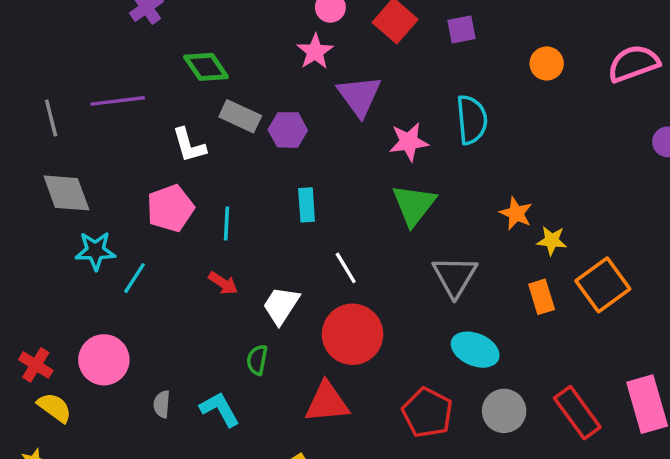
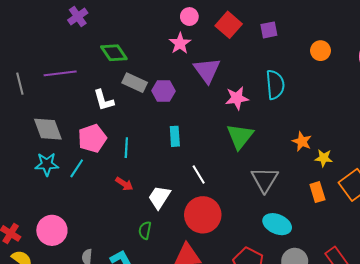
gray diamond: (66, 193) -> (48, 129), moved
cyan line: (135, 278) -> (77, 168), moved

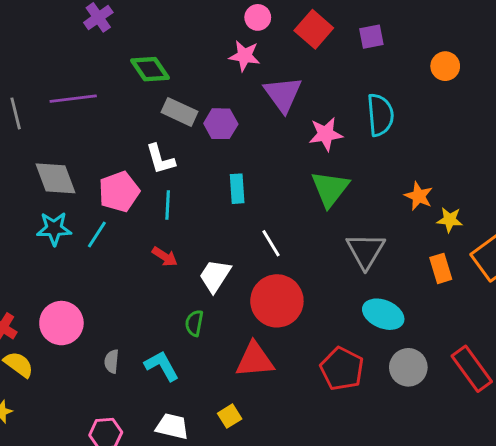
pink star: (180, 43) -> (244, 56), turned -30
white L-shape: (104, 100) -> (160, 159), moved

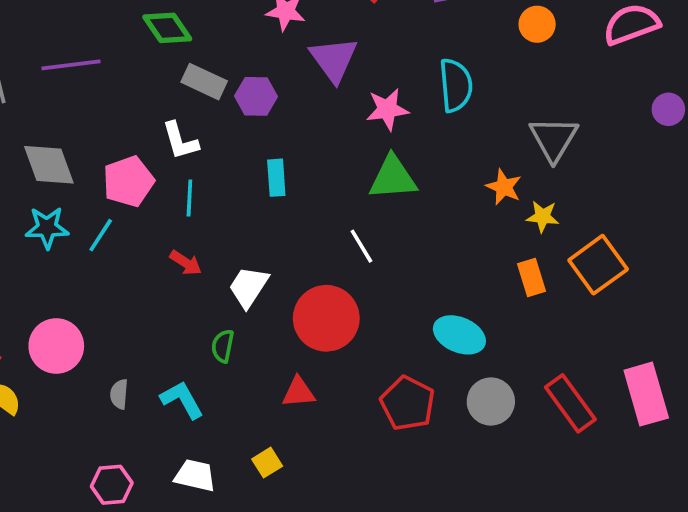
green triangle: (330, 189) -> (393, 178), turned 48
white line: (271, 243) -> (361, 246), moved
gray triangle: (366, 251) -> (554, 139), moved
red triangle: (255, 360) -> (299, 392), size x0.7

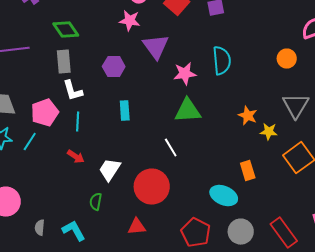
orange circle: (537, 24) -> (287, 59), moved
gray rectangle: (204, 82) -> (64, 62), moved, turned 60
gray triangle: (554, 139) -> (296, 106), moved
orange rectangle: (532, 278) -> (248, 171), moved

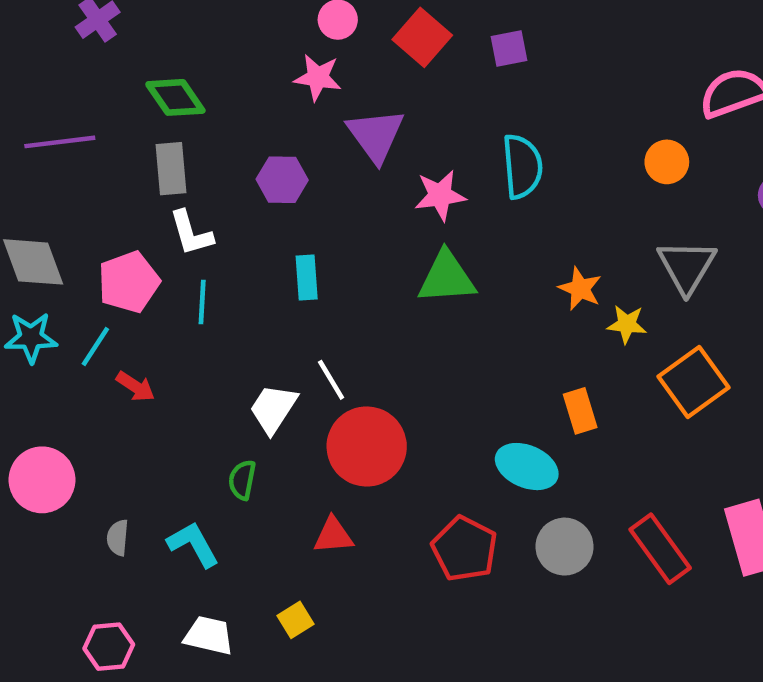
white line: (171, 148) -> (331, 380), moved
red arrow: (76, 157) -> (135, 386), moved

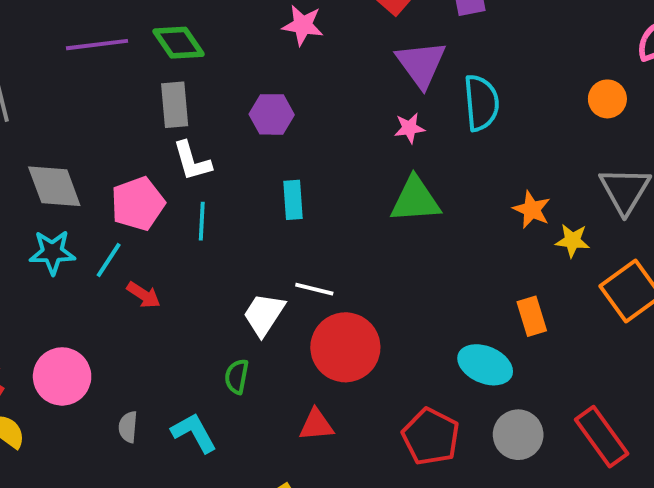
purple triangle: (376, 135) -> (421, 64), moved
purple line: (60, 142) -> (97, 45), moved
pink star: (440, 195) -> (409, 128), size x0.7
white line: (331, 380) -> (314, 289), turned -45

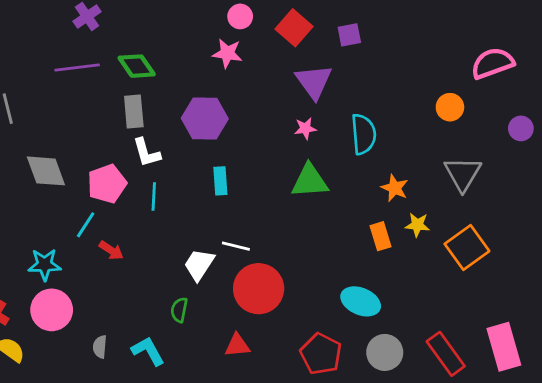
cyan semicircle: (481, 103) -> (363, 134), moved
purple hexagon: (272, 114) -> (205, 119), size x1.4
yellow star: (572, 241) -> (417, 225), moved
cyan star: (52, 252) -> (45, 265), moved
orange rectangle: (532, 316) -> (380, 236), moved

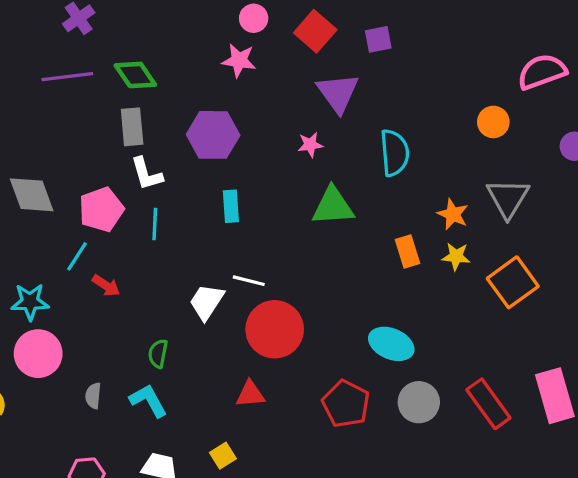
pink star: (305, 128) -> (310, 145), moved
orange star: (395, 188) -> (453, 214), moved
orange rectangle: (380, 236) -> (407, 252), moved
green semicircle: (179, 310) -> (158, 354), moved

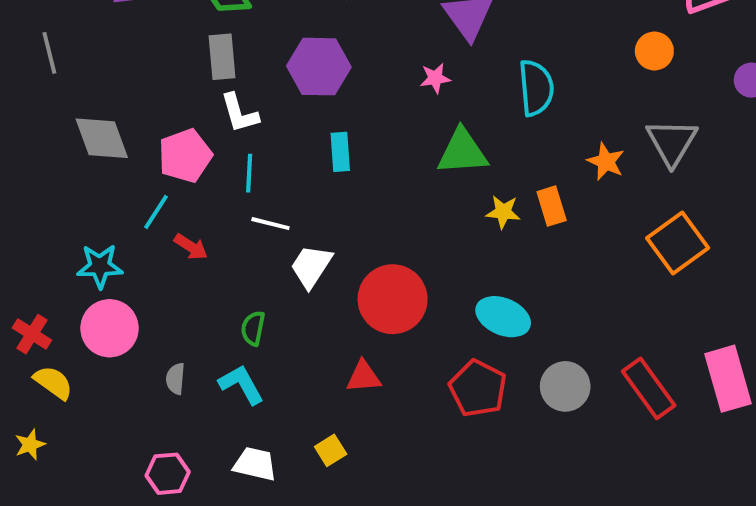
yellow star: (456, 256) -> (503, 212), moved
white line: (249, 281) -> (270, 224), moved
cyan ellipse: (391, 344) -> (503, 317), moved

